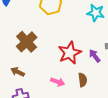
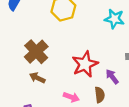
purple arrow: (95, 56) -> (112, 77), moved
brown arrow: (18, 72) -> (37, 78), moved

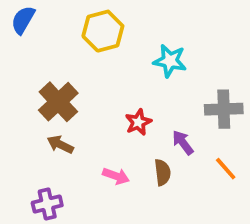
cyan star: (114, 19) -> (170, 61), moved
red star: (85, 64) -> (138, 122), size x0.6

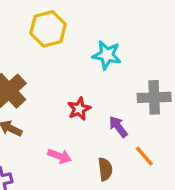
orange line: (226, 169) -> (144, 156), moved
brown semicircle: (162, 172) -> (105, 169), moved

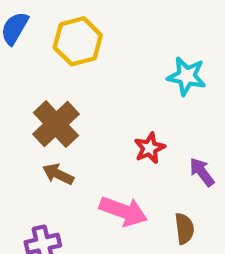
yellow hexagon: (48, 29) -> (78, 41), moved
pink arrow: (59, 156) -> (123, 211), size x1.5

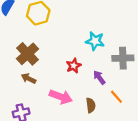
cyan star: (187, 76) -> (95, 41), moved

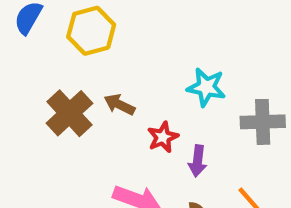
purple arrow: (99, 77) -> (198, 161), moved, turned -136
brown arrow: (29, 78) -> (119, 105), moved

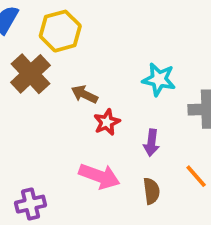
brown cross: (69, 113) -> (30, 74), moved
red star: (163, 137) -> (107, 122), moved

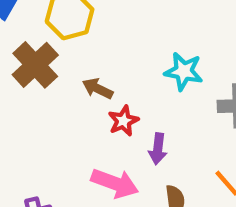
purple arrow: (151, 143) -> (158, 149), moved

